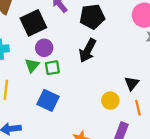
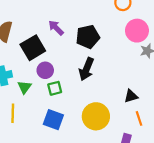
green triangle: (32, 65) -> (24, 87), moved
black triangle: (132, 83) -> (131, 96), turned 40
yellow circle: (110, 101) -> (96, 116), moved, size x1.6

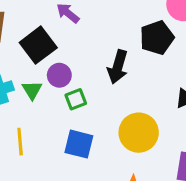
black pentagon: (88, 37) -> (157, 38), moved
green triangle: (24, 87) -> (32, 90), moved

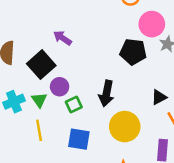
black pentagon: (157, 38) -> (133, 52), turned 30
black arrow: (118, 67) -> (106, 93), moved
yellow line: (20, 142) -> (39, 130), moved

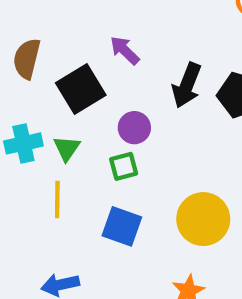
purple circle: (60, 87) -> (134, 128), moved
black arrow: (106, 93) -> (187, 85), moved

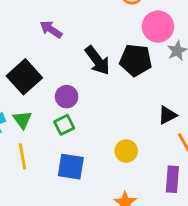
purple arrow: (125, 50) -> (51, 29), moved
black arrow: (187, 85) -> (97, 60), turned -48
yellow circle: (203, 219) -> (126, 151), size x0.6

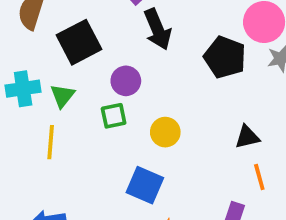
black arrow: (97, 60) -> (157, 29), moved
yellow circle: (126, 151) -> (165, 132), moved
blue square: (71, 167) -> (145, 185), moved

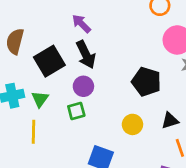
black arrow: (157, 29) -> (86, 55), moved
black pentagon: (225, 57) -> (146, 82), moved
yellow circle: (165, 132) -> (132, 124), moved

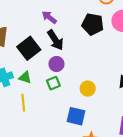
black pentagon: (146, 82) -> (93, 24), moved
green triangle: (40, 99) -> (25, 77), turned -40
yellow circle: (132, 124) -> (88, 89), moved

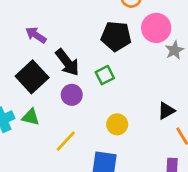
purple arrow: (49, 17) -> (36, 35), moved
green square: (53, 83) -> (105, 75), moved
yellow line: (23, 103) -> (66, 141), moved, turned 54

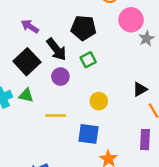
black pentagon: (116, 36) -> (83, 28), moved
yellow line: (66, 141) -> (56, 115), turned 48

